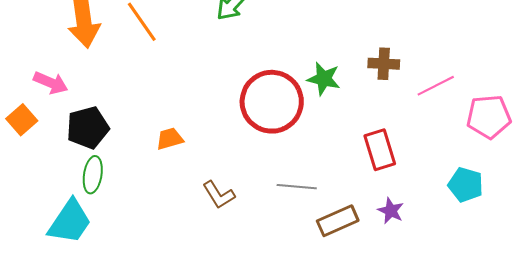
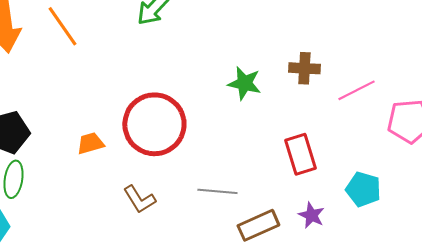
red circle: (272, 102) -> (154, 124), moved
cyan pentagon: (466, 185) -> (363, 189), moved

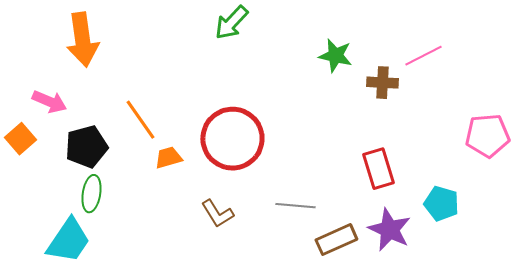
orange line: (62, 26) -> (140, 120), moved
green star: (244, 83) -> (335, 56), moved
pink line: (356, 90) -> (423, 56), moved
purple star: (311, 215) -> (389, 230), size x1.6

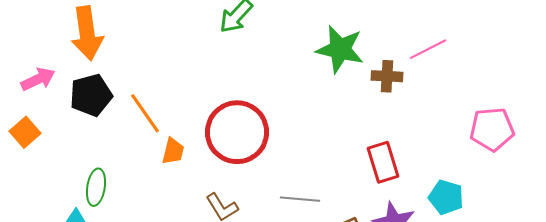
green star: (335, 56) -> (340, 49), size x1.4
pink arrow: (49, 102) -> (38, 79), moved, turned -48
black pentagon: (86, 147) -> (91, 95), moved
orange trapezoid: (168, 158) -> (173, 151), turned 120

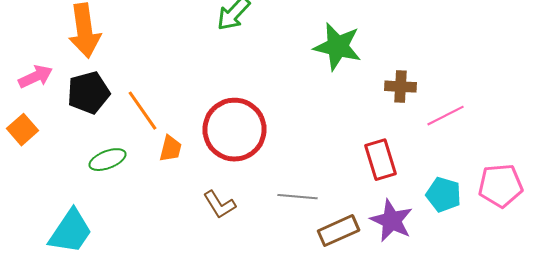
pink line: (428, 49) -> (446, 116), moved
brown cross: (387, 76) -> (400, 87), moved
pink pentagon: (492, 129) -> (500, 186), moved
green ellipse: (96, 187) -> (108, 160), moved, turned 60

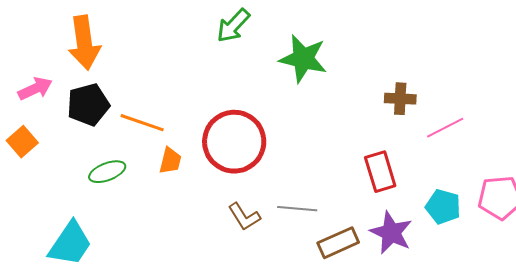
green star: (338, 47) -> (303, 59), moved
orange line: (142, 111) -> (142, 123), turned -36
brown L-shape: (220, 205) -> (244, 217), moved

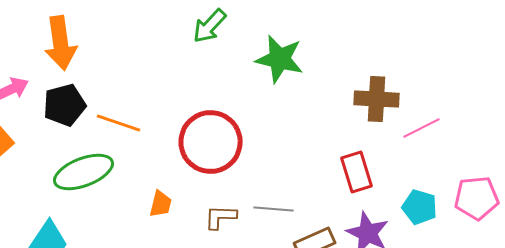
brown cross: (400, 99) -> (377, 99), size x1.4
orange trapezoid: (170, 161) -> (161, 204), moved
green ellipse: (107, 172) -> (84, 172), size x1.6
brown L-shape: (244, 217) -> (221, 217), turned 124

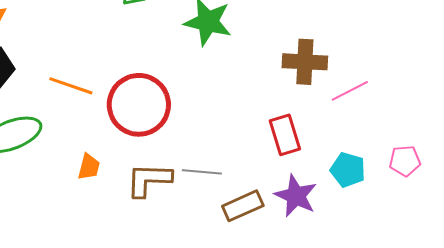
orange line: (119, 123) -> (71, 86), moved
pink pentagon: (477, 198) -> (405, 161), size x0.7
brown L-shape: (221, 217) -> (149, 180), size x1.4

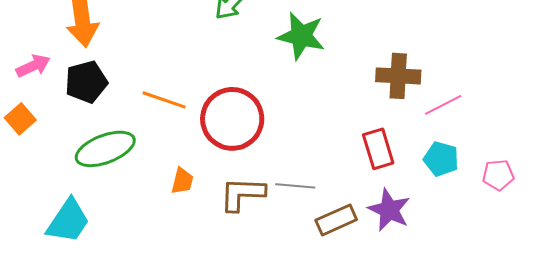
cyan pentagon: (348, 170) -> (441, 159), moved

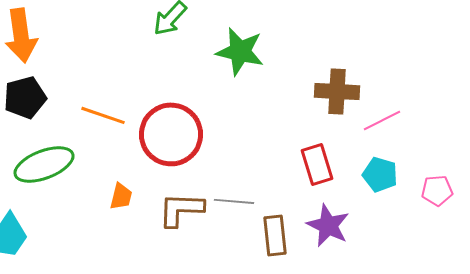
brown rectangle: (336, 220) -> (275, 235), turned -72

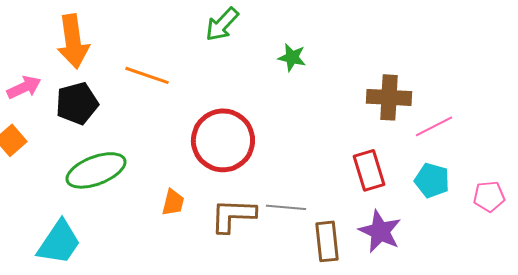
green star: (240, 51) -> (292, 57), size x0.6
orange line: (103, 115) -> (147, 75), moved

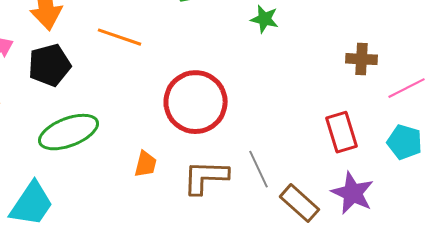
brown cross: (389, 97) -> (362, 59), size x0.7
gray line: (286, 207) -> (259, 169), turned 60
brown rectangle: (327, 241) -> (300, 203), turned -42

